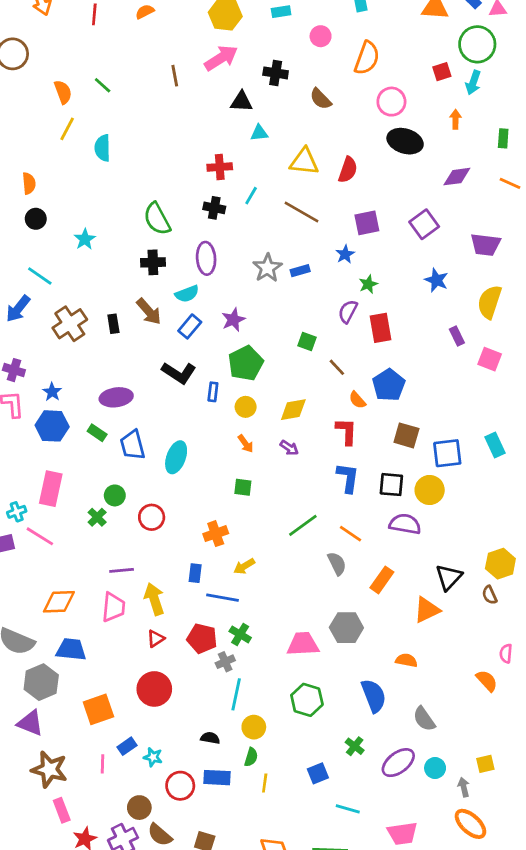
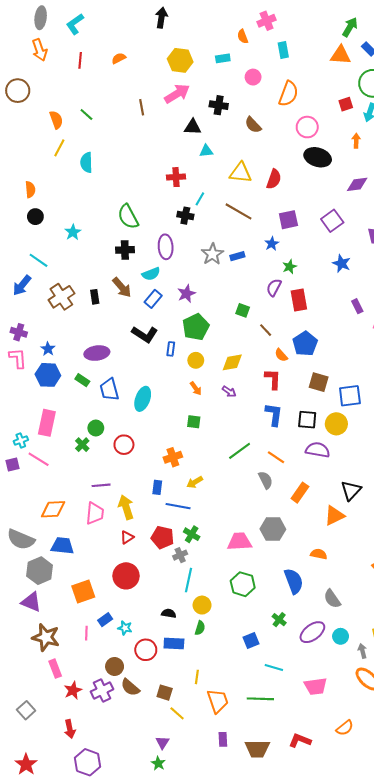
black cross: (214, 208) -> (185, 216), moved
yellow line: (265, 783) -> (197, 677), moved

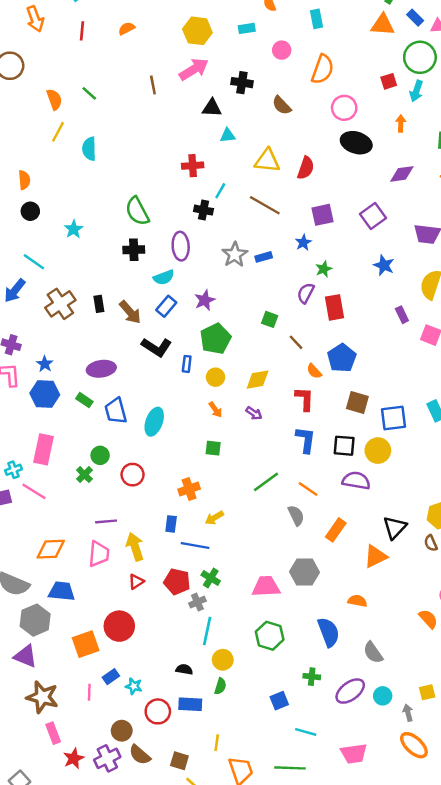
brown arrow: (122, 287) -> (130, 312), moved
red circle: (126, 576) -> (119, 626), moved
green cross: (279, 620) -> (312, 677), turned -32

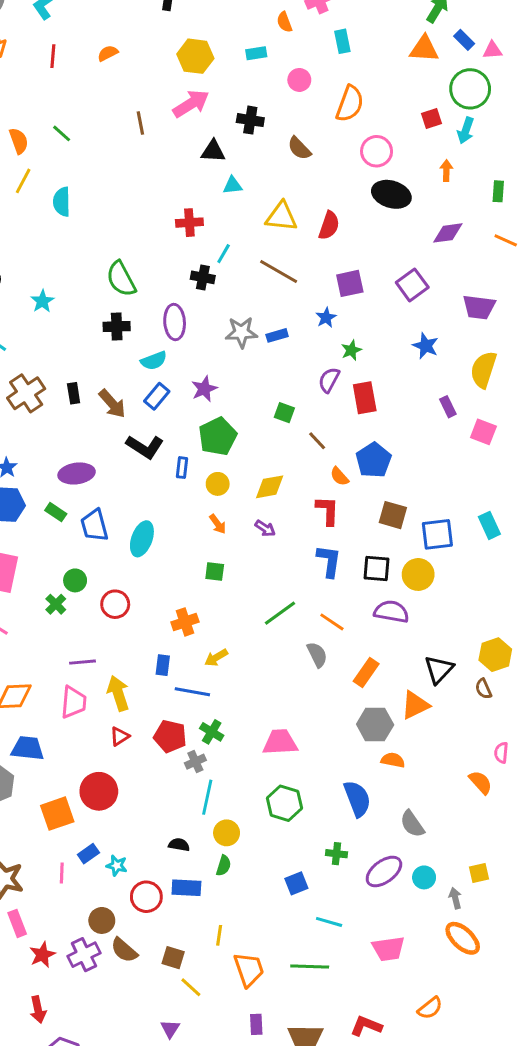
gray star: (235, 255) -> (241, 332), turned 30
gray hexagon: (304, 572) -> (375, 724), moved

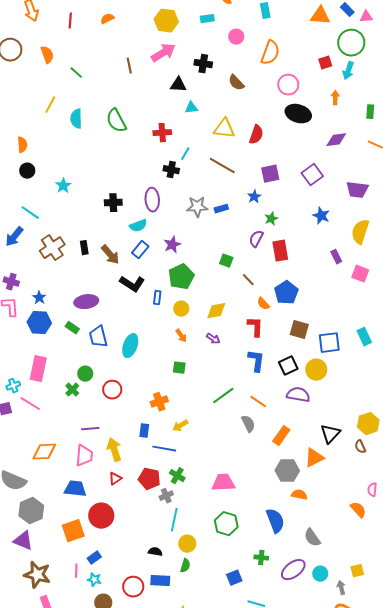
orange semicircle: (19, 141) -> (47, 55), moved
green semicircle: (121, 279) -> (116, 121), moved
black square: (377, 569) -> (288, 366), turned -30
blue trapezoid: (28, 748) -> (75, 489), moved
cyan star: (117, 866) -> (94, 580), moved

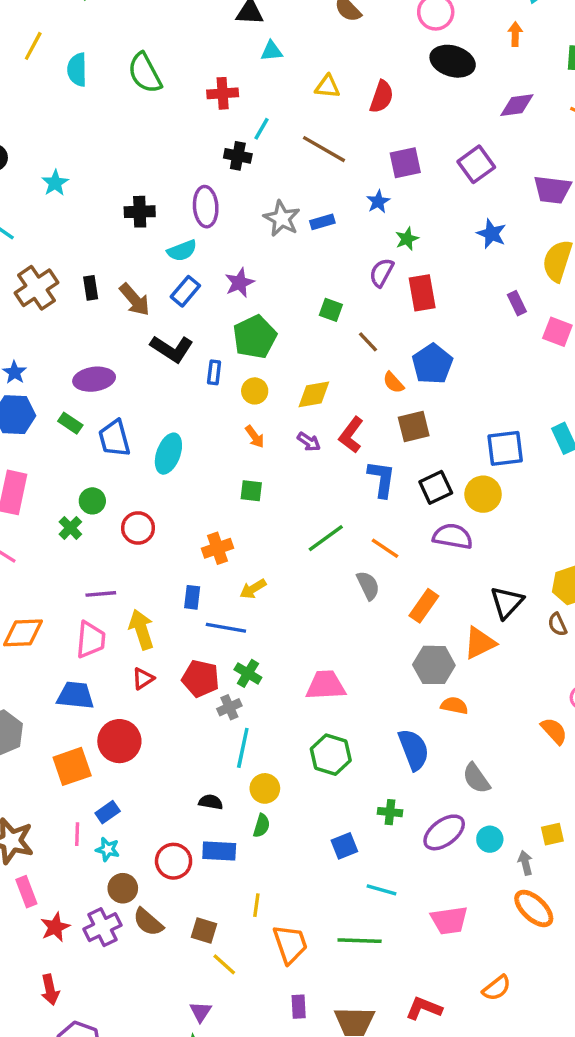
yellow triangle: (224, 129) -> (327, 87), size x0.7
gray star: (197, 207) -> (282, 218), turned 30
red L-shape: (255, 327) -> (351, 435), moved, turned -145
brown square: (299, 330) -> (414, 426), moved, turned -30

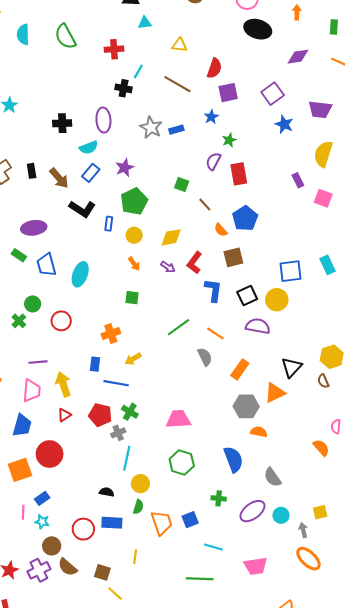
red semicircle: (382, 97) -> (214, 68), moved
blue star: (491, 234) -> (284, 124), moved
blue trapezoid: (75, 695) -> (22, 425), turned 100
orange trapezoid: (290, 944) -> (162, 523), moved

